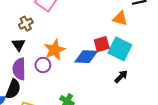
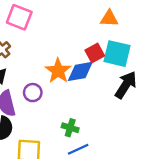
orange star: (55, 50) -> (58, 71), moved
black arrow: (121, 76) -> (126, 85), size x1.6

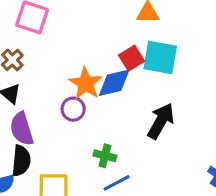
black arrow: (126, 85) -> (161, 121), moved
purple circle: (33, 93) -> (73, 109), moved

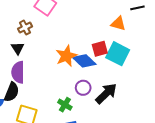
blue diamond: (114, 83) -> (84, 61), turned 40
purple circle: (73, 109) -> (83, 88), moved

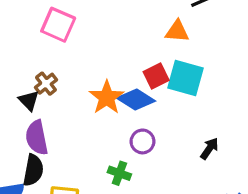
brown cross: (25, 28) -> (46, 84), moved
black arrow: (106, 93) -> (209, 149), moved, size x0.6

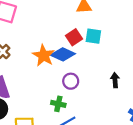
cyan square: (185, 78) -> (93, 36), size x0.7
black arrow: (209, 149) -> (115, 80), turned -32

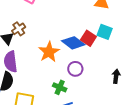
red square: (74, 37) -> (88, 38), moved, turned -35
orange star: (44, 55) -> (49, 52), moved

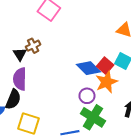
orange star: (49, 52) -> (107, 82), moved
green cross: (60, 87) -> (93, 117), moved, size x1.6

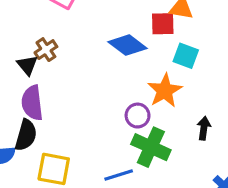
red square: (105, 66) -> (163, 24), moved, turned -35
blue diamond: (88, 68) -> (128, 45), moved

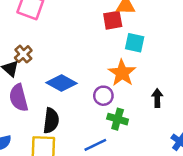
blue diamond: (128, 45) -> (62, 83), moved
black semicircle: (26, 135) -> (51, 121), moved
green cross: (151, 147) -> (118, 119), size x0.7

